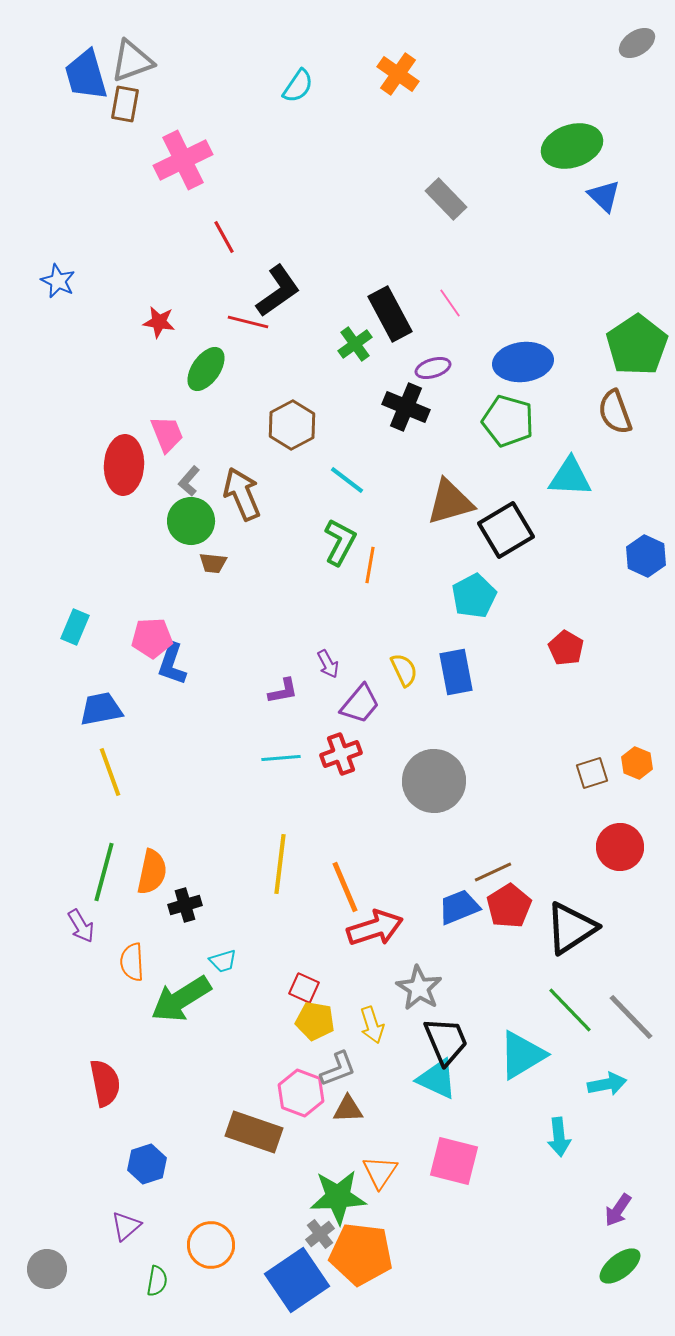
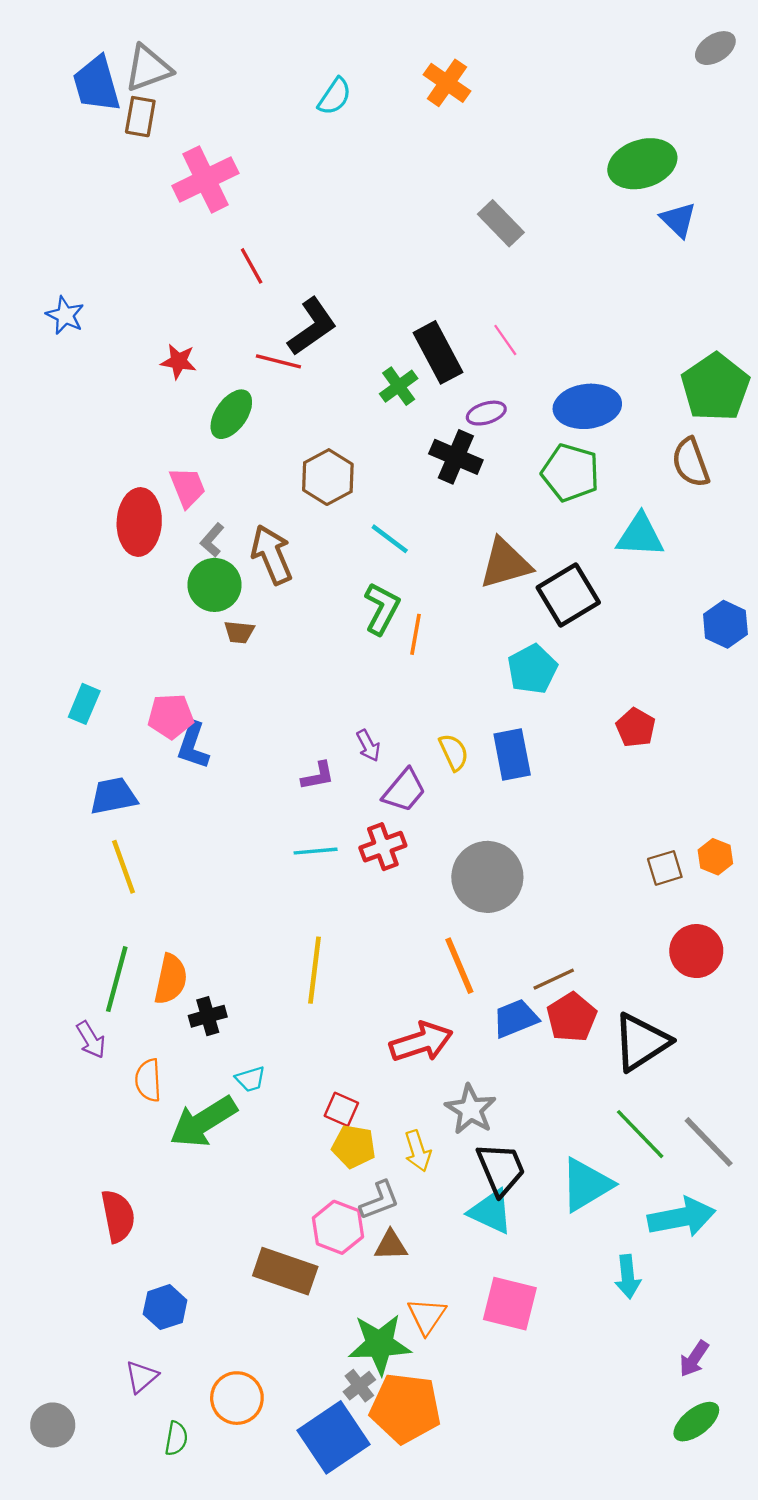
orange line: (345, 887) -> (459, 966), moved
cyan arrow: (607, 1084) -> (682, 1217), size x1.5

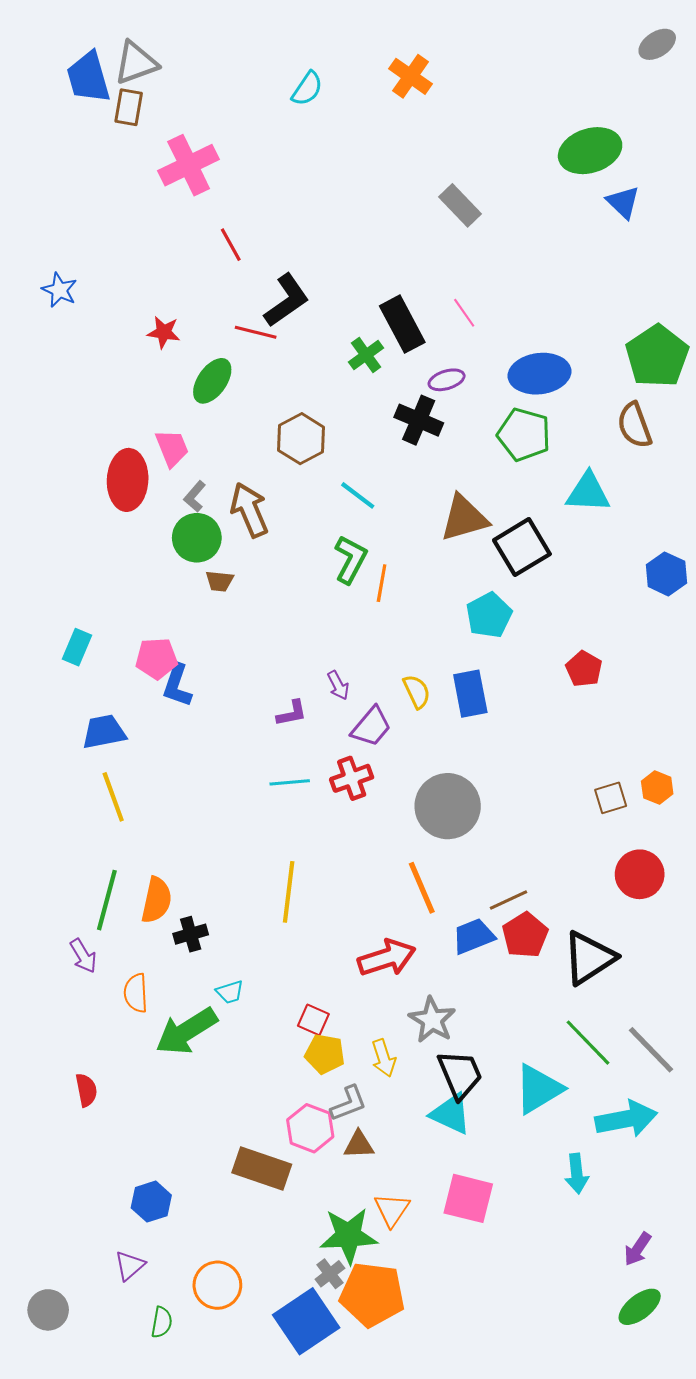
red semicircle: (118, 1216) -> (86, 1090), moved, size x0.7

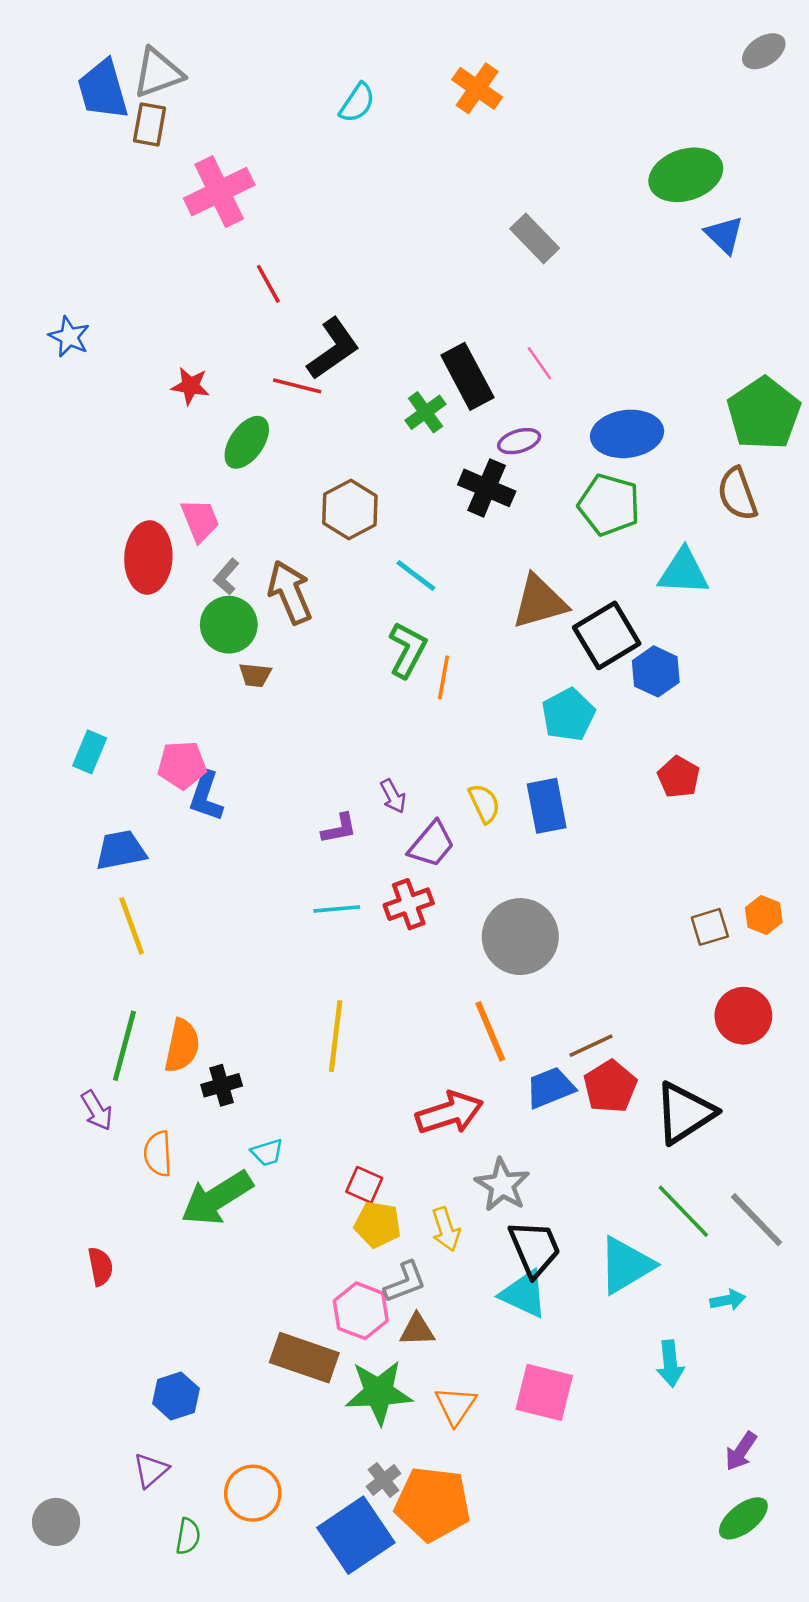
blue hexagon: (666, 574) -> (656, 671), moved
cyan arrow: (626, 1119) -> (728, 1300), size x0.5
green star: (349, 1236) -> (379, 1392), moved

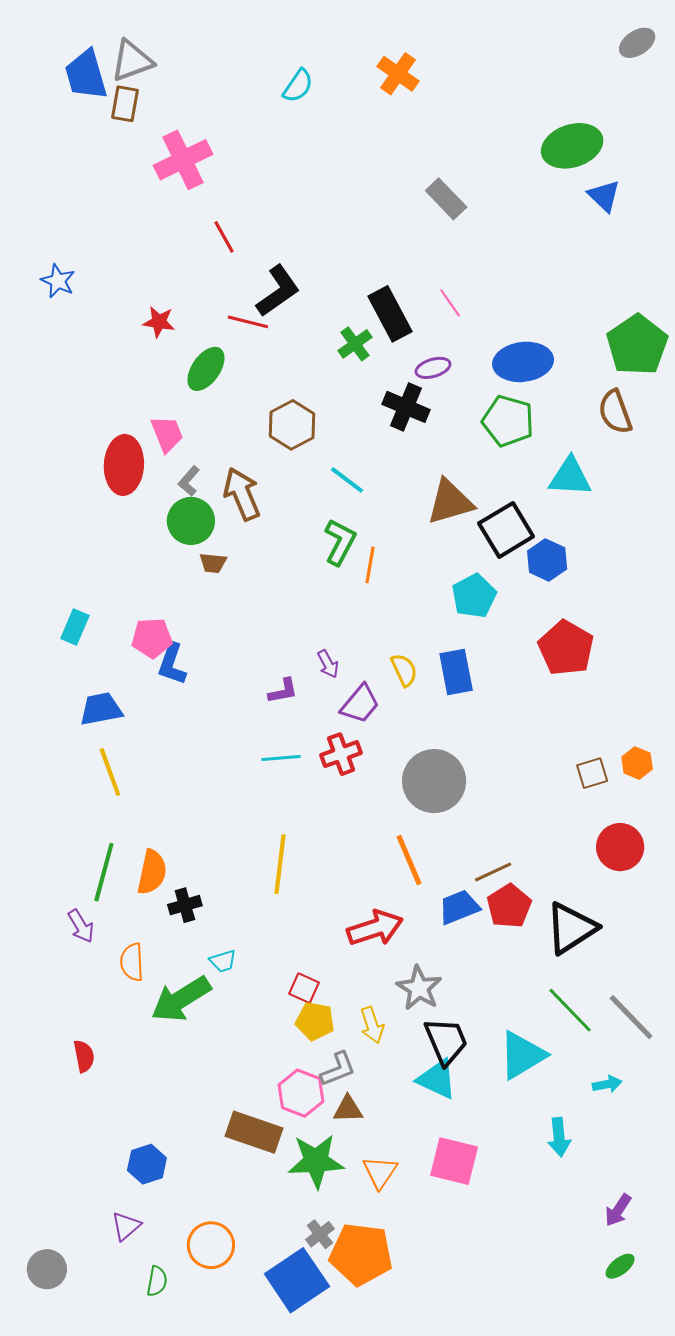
red pentagon: (679, 777) -> (566, 648), size x1.6
green ellipse: (743, 1518) -> (620, 1266), size x0.7

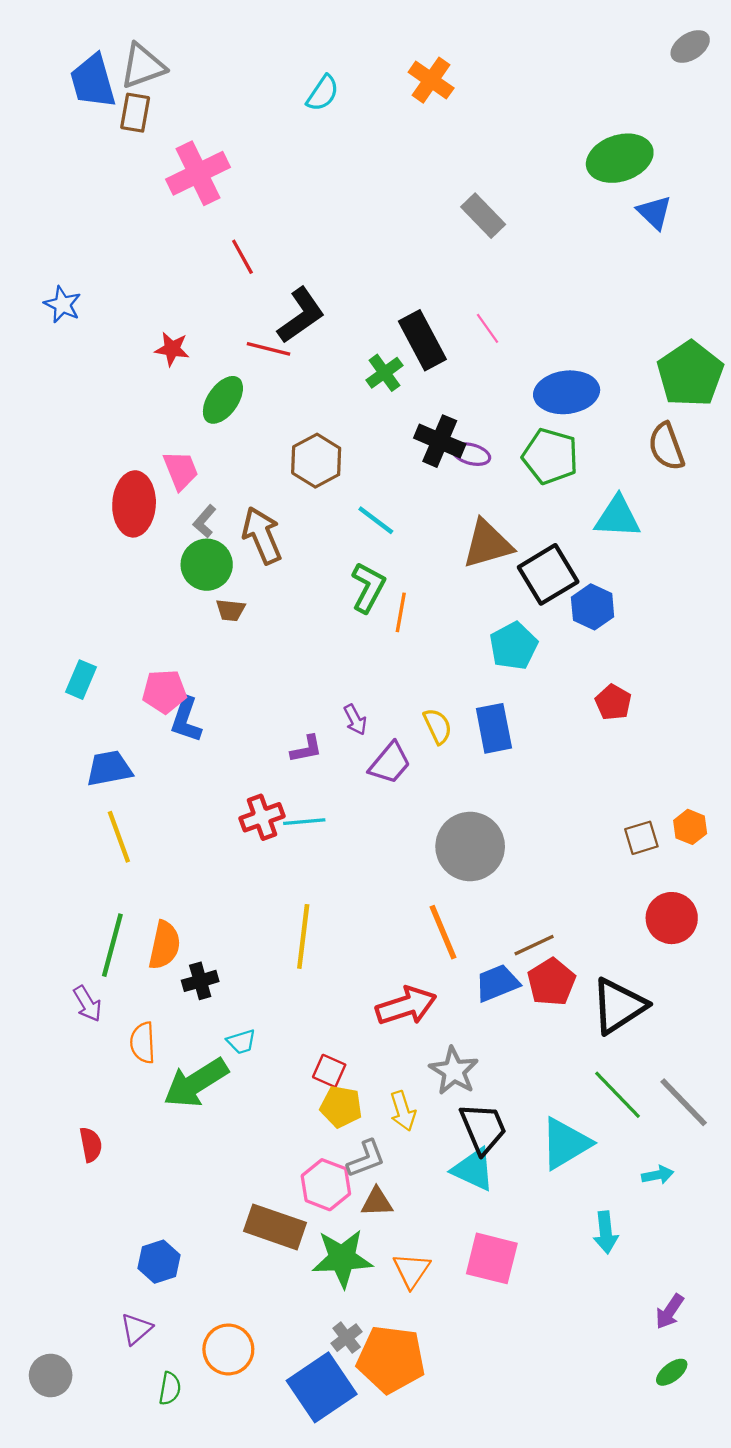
purple ellipse: (433, 368) -> (471, 454), moved, turned 32
red pentagon: (566, 648) -> (613, 702), size x0.6
red cross: (341, 754) -> (262, 817), moved

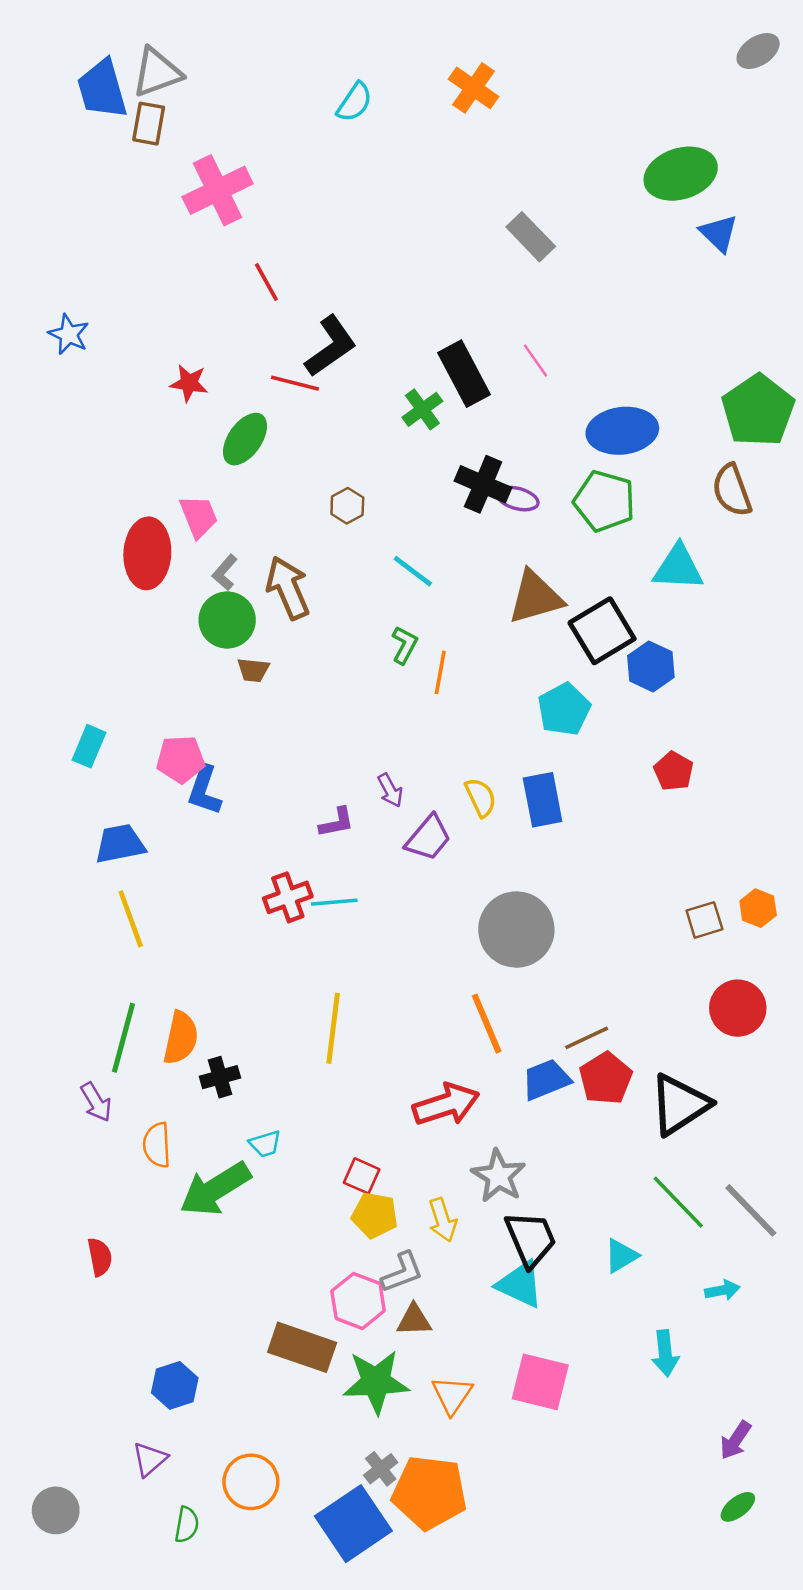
brown hexagon: (316, 461) -> (347, 506), size x0.6
green L-shape: (368, 587) -> (404, 645), size x0.7
cyan triangle: (565, 1144) -> (621, 1256), size x0.6

